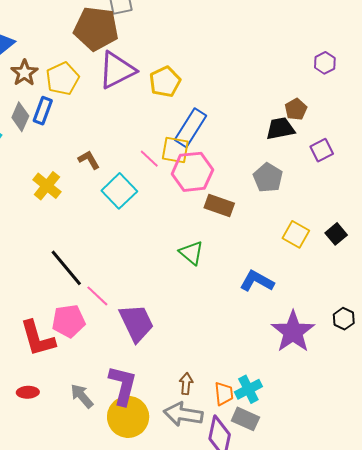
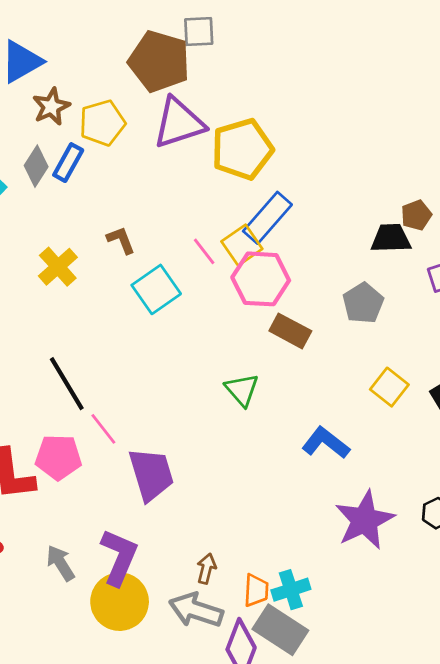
yellow pentagon: (165, 82) -> (242, 149), size x1.4
yellow square: (175, 150) -> (242, 245), turned 36
gray rectangle: (245, 419) -> (280, 630), size x1.4

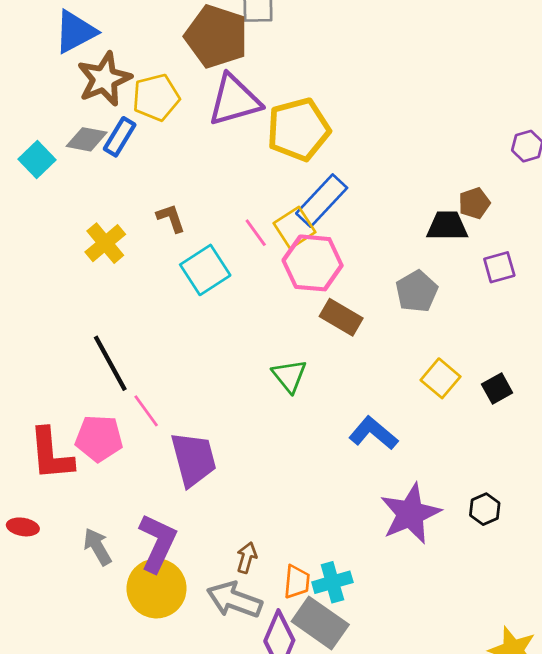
brown star: (51, 107) -> (104, 79), size x1.4
gray diamond: (36, 166) -> (87, 139), turned 66

